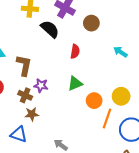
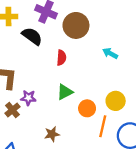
brown circle: (91, 23) -> (76, 25), size x1.5
brown cross: (25, 95) -> (12, 110), turned 32
brown star: (32, 114) -> (52, 134), moved

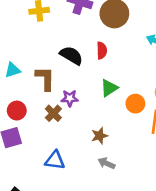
black semicircle: (32, 36) -> (71, 55), moved

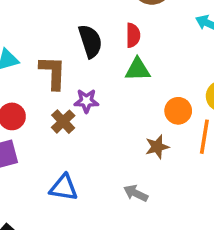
black semicircle: (71, 55) -> (90, 41), turned 40
green triangle: (109, 88) -> (138, 69), moved, turned 30
brown star: (99, 136) -> (157, 147), moved

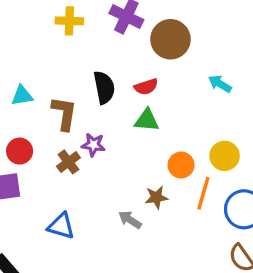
red semicircle: (133, 35) -> (146, 87), turned 65
gray arrow: (136, 193) -> (130, 220), moved

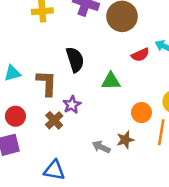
red semicircle: (146, 87) -> (140, 55), moved
purple star: (93, 145) -> (72, 105), turned -30
gray arrow: (130, 220) -> (101, 147), moved

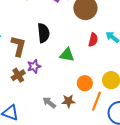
red semicircle: (140, 55) -> (93, 40), turned -64

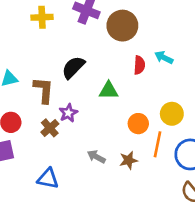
black semicircle: (43, 33) -> (73, 67), turned -120
brown star: (68, 101) -> (128, 160), moved

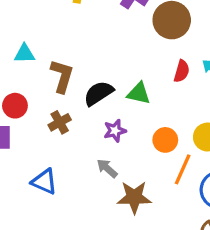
black semicircle: (73, 67) -> (99, 93), moved
purple star: (68, 113) -> (115, 131), moved
brown star: (128, 160) -> (134, 197), moved, size x1.5

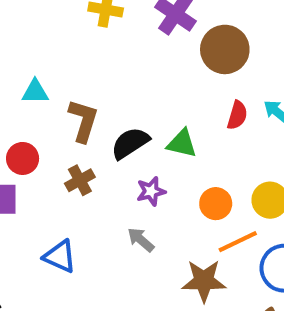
orange line: (183, 169) -> (238, 242), turned 40
brown star: (134, 197) -> (204, 281), moved

